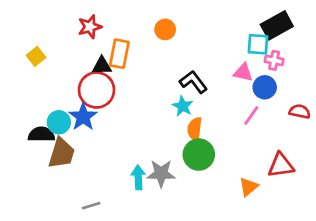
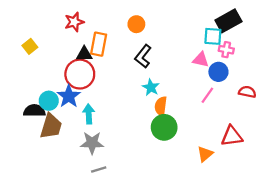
black L-shape: (193, 82) -> (143, 56), moved, turned -105
gray star: (161, 173) -> (92, 143), moved
cyan arrow: (138, 177) -> (89, 114), moved
gray line: (91, 206) -> (99, 169), moved

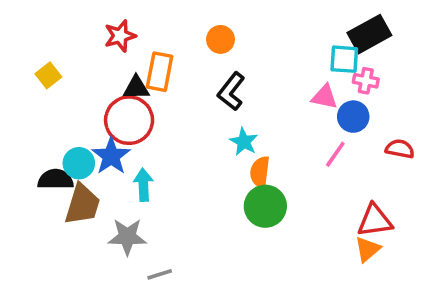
gray star: (92, 143) -> (127, 237), moved
orange triangle: (205, 154) -> (368, 249), moved

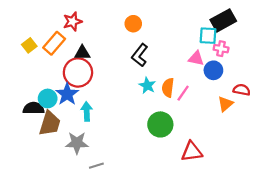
orange rectangle: (160, 72) -> (54, 43), moved, turned 30
pink line: (335, 154) -> (183, 93), moved
orange semicircle: (260, 172) -> (168, 88), moved
red triangle: (375, 221) -> (192, 152), moved
orange triangle: (368, 249) -> (225, 104), moved

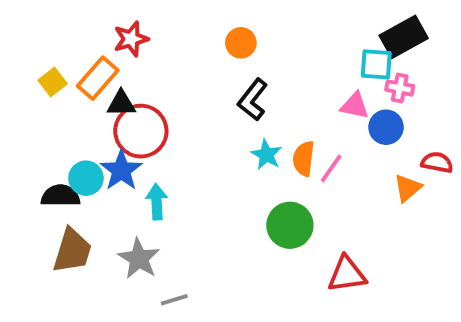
black triangle: (82, 53) -> (121, 104), moved
brown trapezoid: (50, 123) -> (72, 251), moved
gray star: (77, 143) -> (139, 259), turned 30

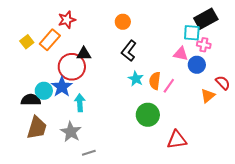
black triangle: (121, 104) -> (84, 54), moved
red semicircle: (437, 162) -> (223, 83), turned 35

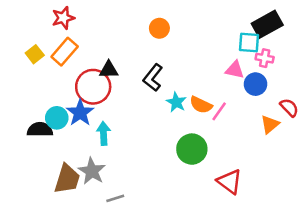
red star: (67, 20) -> (63, 18), moved
black L-shape: (129, 51) -> (153, 78), moved
orange semicircle: (155, 81) -> (201, 105), turned -72
brown trapezoid: (37, 128) -> (67, 179), moved
red triangle: (177, 140) -> (230, 182), turned 45

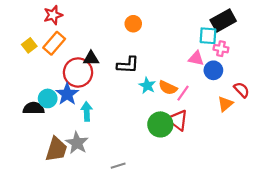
black L-shape: (153, 78) -> (128, 65), turned -125
red triangle: (230, 182) -> (178, 120), moved
gray line: (115, 198) -> (118, 166), moved

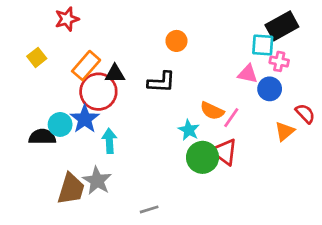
orange circle: (133, 24) -> (176, 41), moved
orange rectangle: (54, 43) -> (86, 66), moved
cyan star: (147, 85) -> (189, 130), moved

